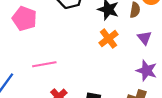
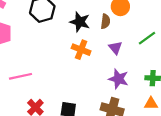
orange cross: (109, 39) -> (81, 50), turned -30

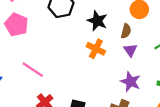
brown semicircle: (105, 21) -> (126, 31), moved
pink line: (20, 76) -> (33, 70), turned 40

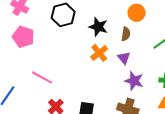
orange cross: (96, 49) -> (99, 53), turned 30
purple triangle: (130, 50) -> (124, 58), moved

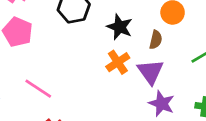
purple triangle: (124, 58) -> (150, 72), size x1.5

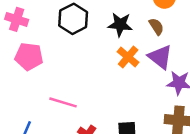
brown semicircle: (156, 40) -> (156, 26), turned -30

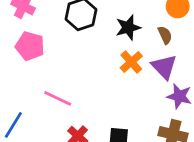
black star: (120, 25) -> (128, 27), turned -30

